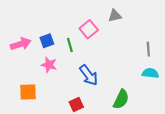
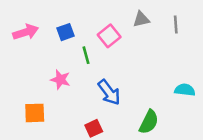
blue square: (47, 41) -> (65, 32), moved
pink arrow: (21, 44) -> (26, 32), moved
gray line: (148, 49) -> (176, 24), moved

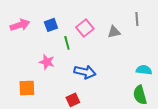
gray triangle: (141, 19) -> (114, 32), moved
blue arrow: (109, 92) -> (85, 72), turned -40
green semicircle: (149, 122) -> (140, 95), moved, turned 138

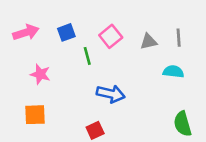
gray line: (137, 19) -> (179, 38), moved
pink star: (47, 62) -> (40, 74), moved
cyan semicircle: (144, 70) -> (173, 72), moved

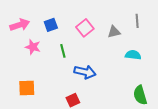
gray line: (179, 38) -> (137, 21), moved
green line: (87, 56) -> (63, 51), moved
pink star: (40, 74) -> (33, 47), moved

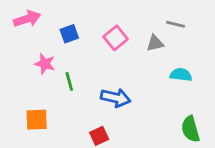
gray line: (137, 21) -> (175, 24), moved, turned -72
pink arrow: (20, 25) -> (27, 19), moved
green line: (63, 51) -> (69, 81), moved

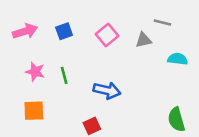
pink arrow: (27, 19) -> (25, 31), moved
pink star: (45, 64) -> (35, 72), moved
cyan semicircle: (181, 75) -> (178, 59), moved

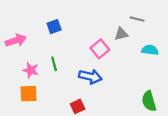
pink arrow: (25, 31) -> (16, 40), moved
pink square: (107, 35) -> (100, 49), moved
pink star: (35, 72) -> (31, 70), moved

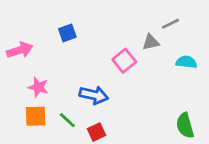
gray line: (137, 19) -> (171, 24), turned -40
green line: (54, 64) -> (67, 120), moved, turned -32
blue arrow: (90, 77) -> (94, 95), moved

